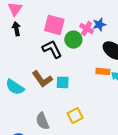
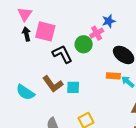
pink square: (54, 25) -> (45, 31), moved
blue star: (99, 25) -> (109, 21), moved
pink cross: (87, 29) -> (97, 33), turned 32

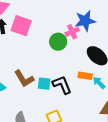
blue star: (109, 21) -> (85, 21), size x1.5
black L-shape: (62, 54) -> (62, 85), moved

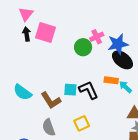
blue star: (85, 21) -> (118, 44), moved
brown L-shape: (24, 79) -> (51, 100), moved

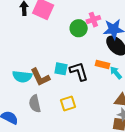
cyan semicircle: (22, 92) -> (22, 77), moved, turned -36

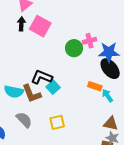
cyan square: (61, 69) -> (53, 87), turned 32
black L-shape: (79, 71) -> (42, 77), moved, turned -55
gray semicircle: (35, 104) -> (24, 120), turned 144

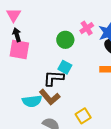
pink square: (40, 26) -> (19, 49), moved
green circle: (74, 48) -> (65, 40), moved
cyan square: (53, 87) -> (65, 67), moved

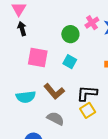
pink square: (19, 49) -> (38, 58), moved
black L-shape: (54, 78) -> (87, 93), moved
cyan semicircle: (32, 101) -> (26, 97), moved

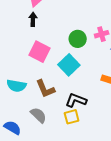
cyan square: (70, 62) -> (69, 65), size x1.5

